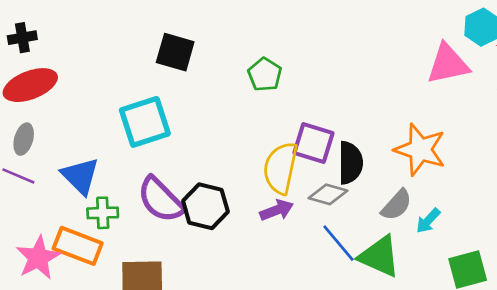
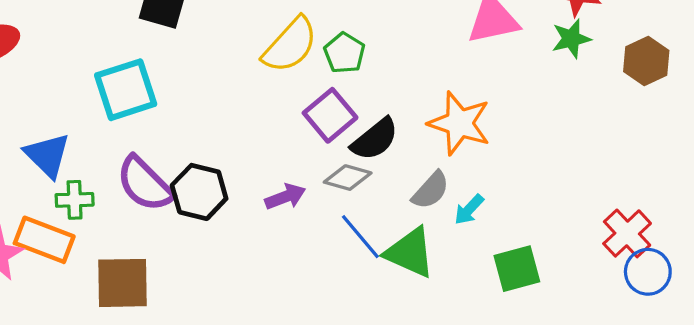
green pentagon: (265, 75) -> (344, 53), moved
purple square: (313, 143) -> (330, 115), turned 33
black semicircle: (350, 163) -> (375, 139), turned 51
yellow semicircle: (281, 168) -> (290, 45), moved, turned -150

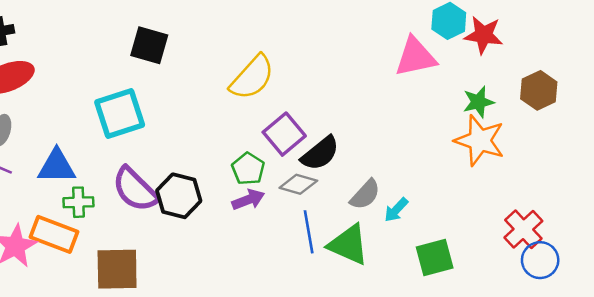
green star: (571, 39) -> (478, 102), moved
green pentagon: (344, 53) -> (248, 169), moved
orange star: (459, 123) -> (480, 140), moved
blue triangle: (47, 155) -> (57, 166), turned -45
blue line: (360, 237) -> (309, 232), turned 30

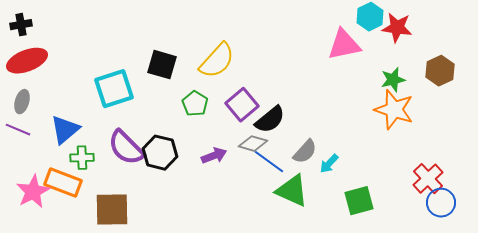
black square: (149, 45) -> (162, 65), moved
blue triangle: (57, 166) -> (65, 130), turned -40
green pentagon: (248, 169) -> (195, 104), moved
blue line: (309, 232) -> (269, 162), moved, turned -44

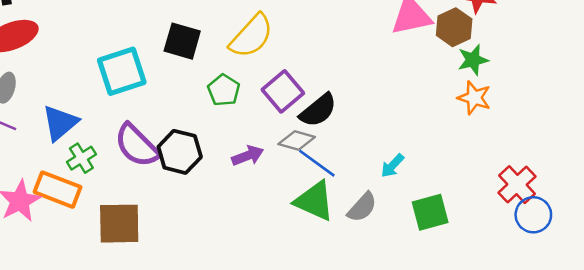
brown hexagon: (440, 71) -> (454, 27), moved
orange star: (394, 110) -> (474, 98), size x0.7
gray semicircle: (305, 152) -> (362, 207), moved
green cross: (82, 158) -> (81, 158), turned -30
green triangle: (292, 191) -> (314, 201), moved

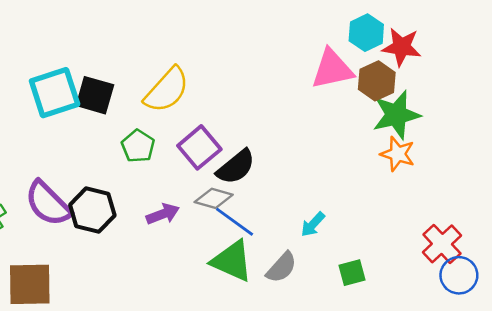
green star: (473, 60) -> (396, 115), size x1.5
cyan square: (122, 71) -> (55, 93), moved
green square: (430, 212) -> (352, 273), size x0.7

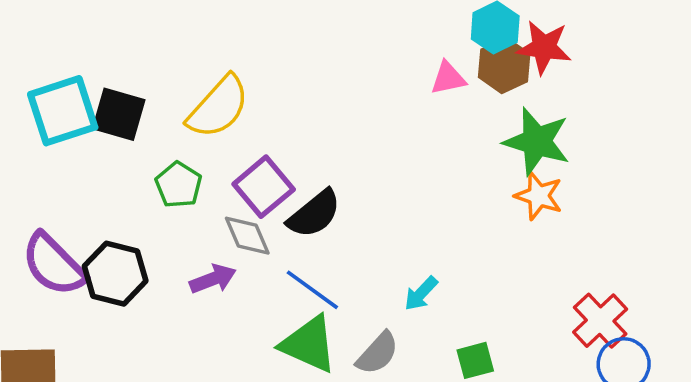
pink triangle: (332, 69) -> (448, 78), size x0.6
brown hexagon: (377, 81) -> (504, 65), moved
green star: (396, 115) -> (537, 141), turned 30
gray diamond: (214, 198) -> (247, 236), moved, turned 51

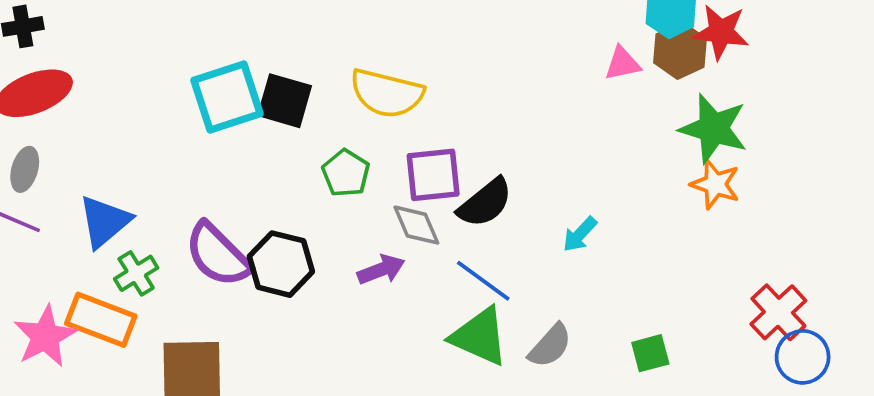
yellow semicircle: (218, 107) -> (387, 93), turned 62
purple square: (264, 187) -> (433, 175), turned 34
cyan arrow: (421, 293) -> (580, 234), moved

